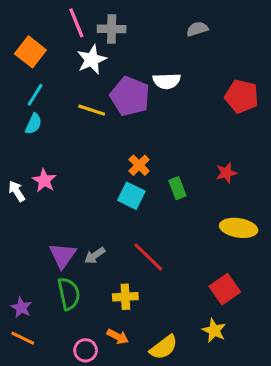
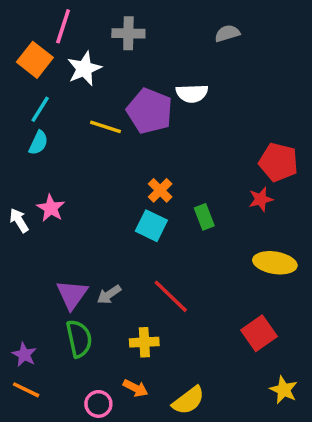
pink line: (76, 23) -> (63, 26), moved, turned 40
white star: (92, 60) -> (84, 69), moved
red pentagon: (242, 96) -> (278, 162), moved
yellow star: (214, 330) -> (284, 390), moved

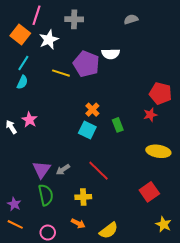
pink circle: (98, 404) -> (48, 233), moved

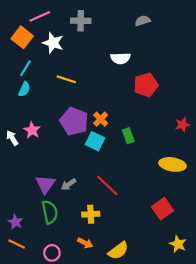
pink line: (37, 15) -> (40, 16), turned 48
white star: (49, 40) -> (53, 43), turned -30
purple pentagon: (86, 64) -> (74, 121), moved
red pentagon: (160, 93) -> (146, 85), moved, turned -30
red star: (150, 115) -> (182, 125), moved

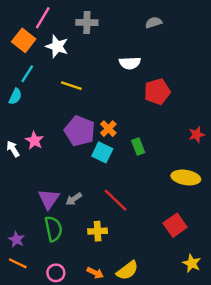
pink line: (40, 16) -> (43, 18), turned -35
cyan semicircle: (24, 89) -> (15, 96), moved
orange arrow: (85, 243) -> (95, 273), moved

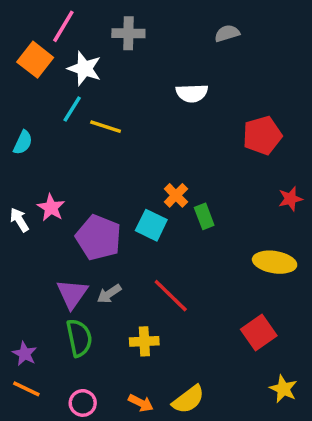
cyan line: (27, 74) -> (72, 109), moved
red pentagon: (157, 92) -> (262, 135), moved
orange cross: (108, 129) -> (176, 195), moved
purple pentagon: (80, 131) -> (99, 238), moved

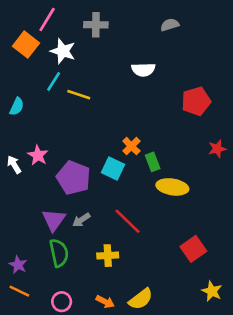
yellow ellipse: (275, 262) -> (172, 187), moved

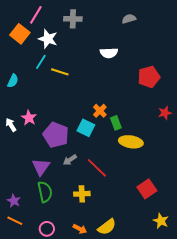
gray arrow: (81, 220) -> (70, 160), moved

